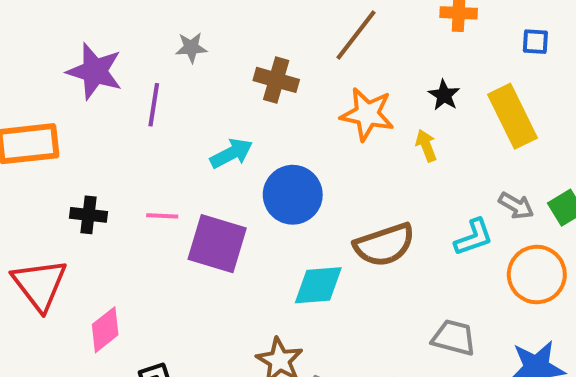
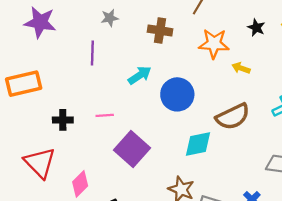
purple star: (95, 71) -> (40, 22), moved
yellow arrow: (426, 146) -> (241, 68), moved, turned -42
purple square: (217, 244) -> (132, 149), moved, turned 32

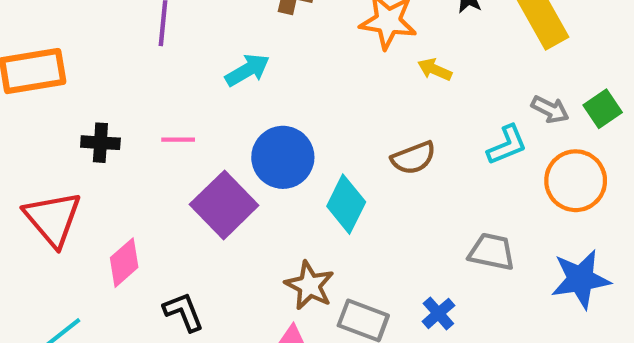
blue circle: (177, 94) -> (283, 157), moved
brown semicircle: (233, 117) -> (413, 158), size x0.7
cyan diamond: (198, 144) -> (346, 204), turned -56

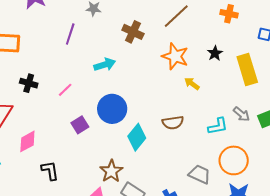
pink line: (178, 140) -> (65, 90), turned -56
orange circle: (576, 181) -> (234, 160), moved
purple square: (224, 205) -> (80, 125), size x0.6

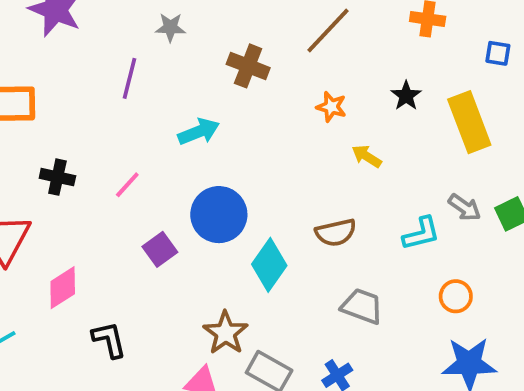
orange star: (175, 56) -> (331, 107), size x0.6
orange circle: (234, 160) -> (456, 296), size x0.6
gray trapezoid: (200, 174) -> (362, 306), moved

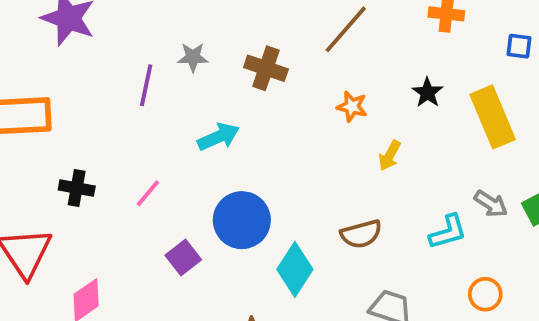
gray star: (170, 27) -> (193, 57), moved
yellow arrow: (367, 156) -> (390, 155), turned -92

